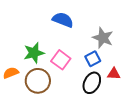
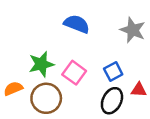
gray star: (103, 38) -> (133, 30), moved

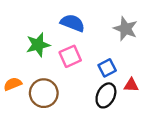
green star: (41, 64) -> (38, 45), moved
pink square: (74, 73) -> (70, 56), moved, turned 30

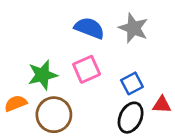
gray star: (125, 29) -> (133, 28), moved
green star: (38, 45) -> (43, 75), moved

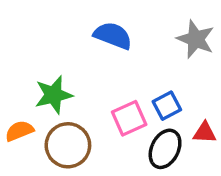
gray star: (133, 28) -> (196, 39), moved
pink square: (87, 69) -> (129, 118), moved

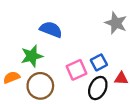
blue semicircle: (113, 36) -> (51, 29), moved

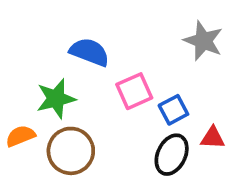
pink square: (77, 70) -> (134, 91), moved

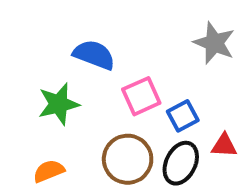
orange semicircle: (20, 136) -> (49, 171), moved
brown circle: (71, 151) -> (128, 159), moved

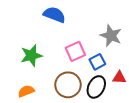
gray star: (214, 43) -> (111, 36), moved
blue semicircle: (94, 55) -> (54, 15), moved

